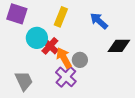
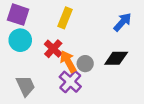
blue arrow: (99, 21) -> (122, 22), moved, turned 90
cyan circle: (37, 38) -> (20, 40), moved
black diamond: (119, 46) -> (116, 58), moved

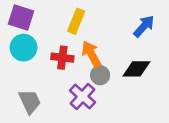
red cross: (53, 49) -> (62, 58), turned -36
orange arrow: (68, 61) -> (91, 54), moved

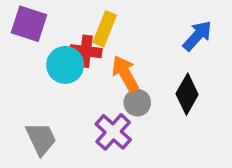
cyan circle: (24, 48) -> (65, 65), moved
red cross: (62, 58) -> (86, 51), moved
black diamond: (136, 69) -> (187, 94), turned -60

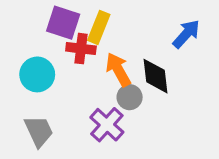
purple square: (29, 24) -> (63, 23), moved
cyan circle: (65, 65) -> (37, 74), moved
black diamond: (187, 94) -> (155, 76), moved, turned -36

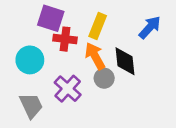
yellow rectangle: (99, 27) -> (98, 26), moved
purple cross: (107, 125) -> (68, 89), moved

